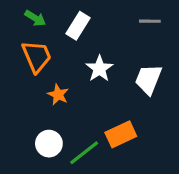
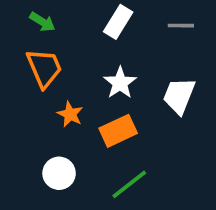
white rectangle: (78, 26) -> (118, 22), moved
orange rectangle: (121, 134) -> (118, 131), moved
green line: (84, 153) -> (129, 184), moved

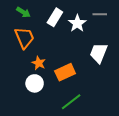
white rectangle: (118, 22) -> (55, 17), moved
white star: (120, 83) -> (77, 23), moved
white circle: (59, 173) -> (35, 83), moved

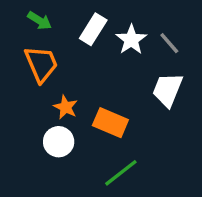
gray line: (100, 14) -> (169, 43), moved, turned 48
orange rectangle: (65, 72) -> (110, 123), turned 48

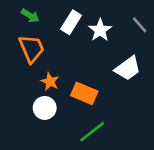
gray line: (169, 43) -> (140, 25), moved
white trapezoid: (168, 90) -> (128, 68), turned -148

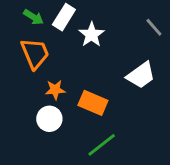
white rectangle: (71, 22) -> (64, 17), moved
white star: (100, 30) -> (92, 35), moved
orange star: (50, 82) -> (55, 90), turned -30

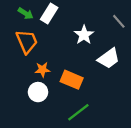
white star: (92, 35) -> (84, 35), moved

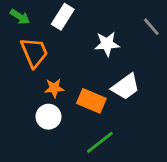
green arrow: (26, 13) -> (20, 17), moved
white star: (84, 35) -> (107, 44), turned 30
white trapezoid: (109, 58) -> (126, 87), moved

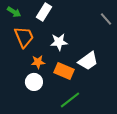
white star: (107, 44) -> (59, 42), moved

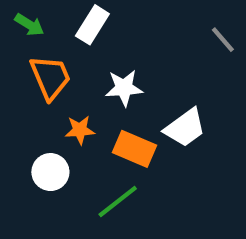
white circle: (34, 82) -> (50, 172), moved
green line: (70, 100) -> (118, 201), moved

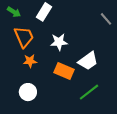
orange star: (80, 130) -> (30, 61), moved
white circle: (50, 172) -> (28, 92), moved
green line: (118, 201) -> (89, 92), moved

